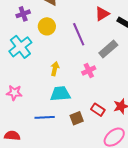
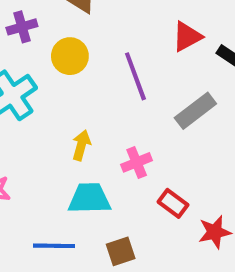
pink cross: (89, 70) -> (137, 162), moved
red rectangle: (98, 110) -> (173, 203), moved

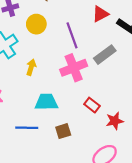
yellow arrow: (81, 145) -> (31, 67), moved
pink cross: (137, 162) -> (74, 68), moved, size x1.6

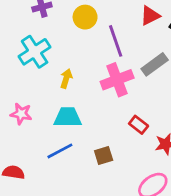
yellow circle: (36, 24) -> (85, 17), moved
cyan trapezoid: (46, 102) -> (68, 117), moved
blue line: (27, 128) -> (60, 151), turned -30

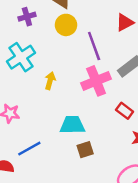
cyan trapezoid: (68, 117) -> (72, 125), moved
red rectangle: (139, 125) -> (125, 111), moved
blue line: (60, 151) -> (29, 149), moved

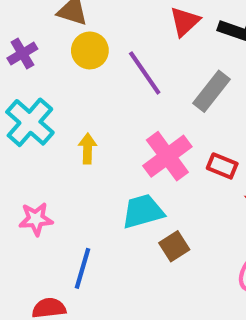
pink cross: (96, 81) -> (167, 156), moved
blue line: (29, 149) -> (83, 268), turned -30

